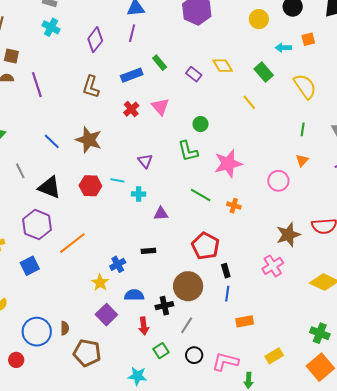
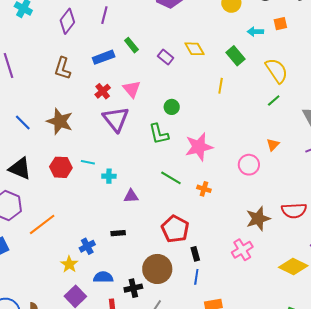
yellow line: (249, 102) -> (221, 86), turned 49
green line: (303, 129) -> (274, 101), moved, turned 40
purple triangle: (145, 161) -> (116, 119), moved, size x1.8

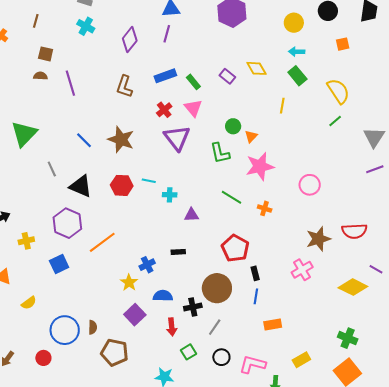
cyan arrow: (255, 32) -> (297, 52), moved
green rectangle: (131, 45) -> (193, 82), moved
orange triangle: (273, 145) -> (251, 136), moved

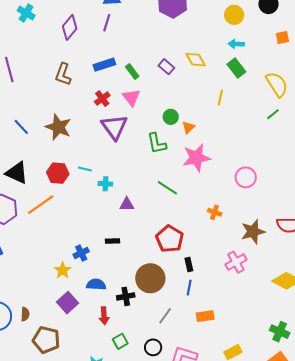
orange cross: (265, 208) -> (215, 212), moved
orange line: (102, 242) -> (41, 205), moved
gray line: (215, 327) -> (165, 316), moved

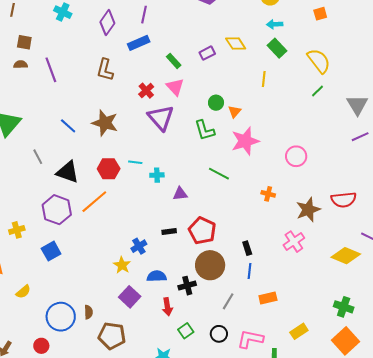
blue rectangle: (104, 65) -> (139, 43), moved
purple rectangle: (166, 67) -> (207, 53), turned -63
red pentagon: (170, 239) -> (202, 231), moved

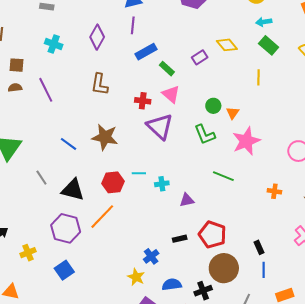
cyan cross: (63, 12) -> (54, 44), moved
blue rectangle: (139, 43) -> (146, 52), moved
red cross: (146, 91) -> (143, 101), turned -35

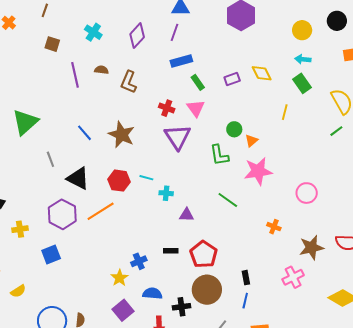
brown semicircle: (15, 88) -> (101, 70), moved

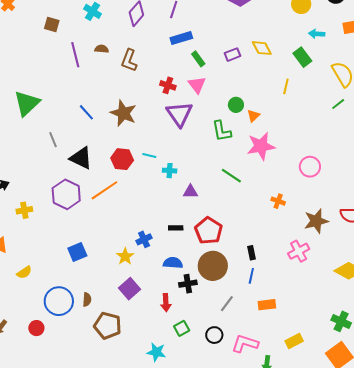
cyan arrow: (303, 59) -> (317, 34), moved
blue square: (51, 255) -> (77, 252), moved
blue semicircle: (152, 293) -> (173, 263), moved

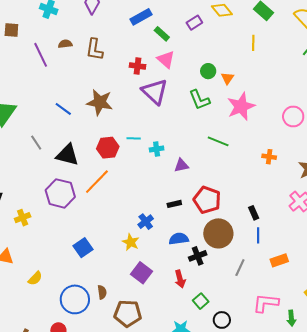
black circle: (214, 335) -> (222, 320), moved

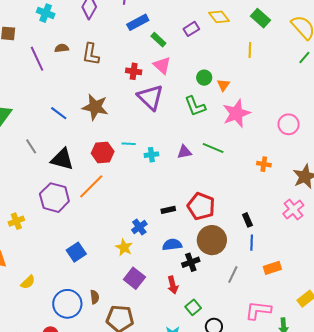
purple triangle: (181, 165) -> (184, 152), moved

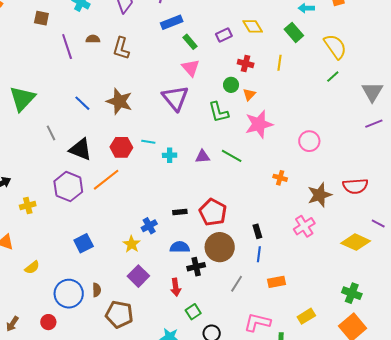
red cross: (134, 71) -> (246, 64), moved

